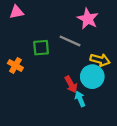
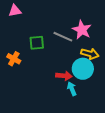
pink star: (88, 19) -> (82, 30), moved
red arrow: (71, 84) -> (64, 76), turned -56

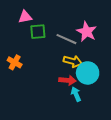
pink triangle: (15, 11) -> (25, 17), moved
green square: (37, 43) -> (38, 32), moved
yellow arrow: (90, 54) -> (73, 61), moved

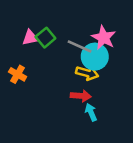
pink triangle: (25, 17) -> (30, 38), moved
green square: (38, 32) -> (45, 38), turned -35
cyan circle: (88, 73) -> (95, 57), moved

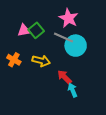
pink star: (104, 38) -> (69, 18), moved
yellow arrow: (87, 73) -> (41, 61), moved
red arrow: (81, 96) -> (64, 77), turned -140

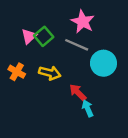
pink triangle: (24, 30) -> (29, 36), turned -32
cyan circle: (76, 46) -> (103, 63), moved

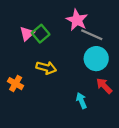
gray line: (77, 45) -> (92, 35), moved
orange cross: (17, 72) -> (16, 84), moved
red arrow: (78, 92) -> (104, 86), moved

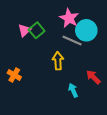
gray line: (92, 35) -> (72, 40), moved
cyan circle: (96, 59) -> (86, 30), moved
yellow arrow: (46, 68) -> (58, 61), moved, turned -108

